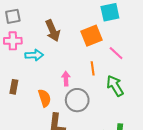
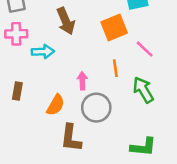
orange semicircle: (44, 98) -> (56, 105), turned 48

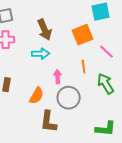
cyan arrow: (43, 52) -> (41, 54), moved

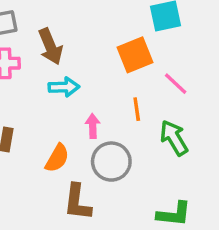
brown arrow: (45, 30) -> (50, 46), moved

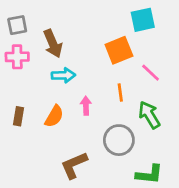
orange semicircle: (57, 158) -> (54, 116), moved
gray circle: (111, 162) -> (119, 140), moved
brown L-shape: (77, 202) -> (74, 165), turned 60

